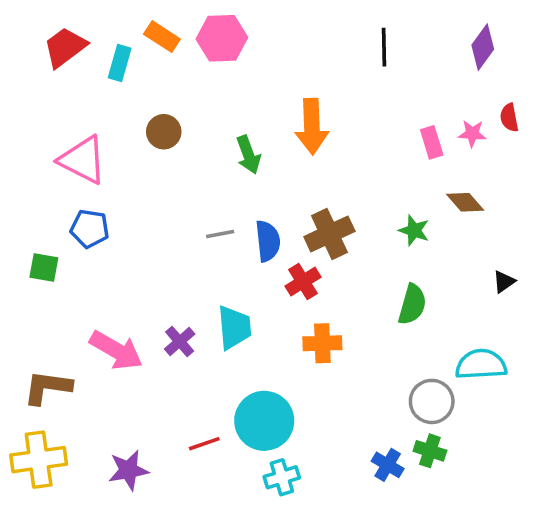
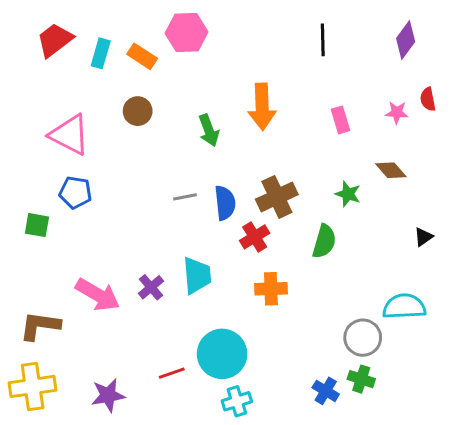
orange rectangle: (162, 37) -> (142, 56), moved
pink rectangle: (432, 142) -> (341, 120), moved
green semicircle: (412, 304) -> (324, 241), moved

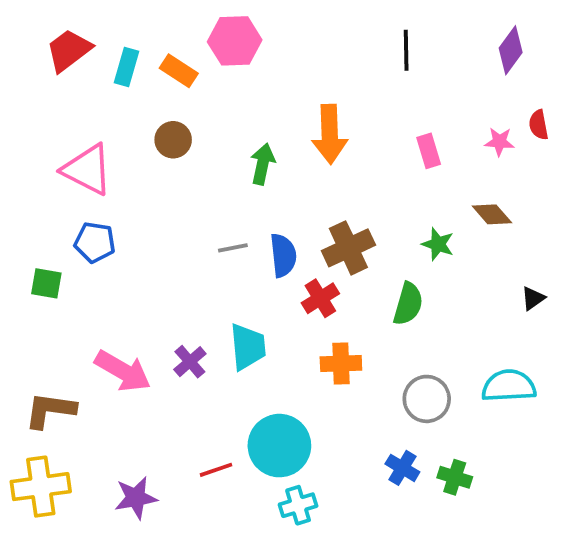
green arrow: (209, 130) -> (263, 164), turned -148
gray circle: (363, 338) -> (427, 399), moved
blue cross: (326, 391) -> (402, 468), moved

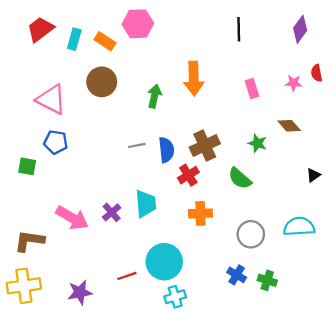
brown circle: (173, 140) -> (102, 82), size x1.4
green semicircle: (408, 304) -> (240, 178), turned 115

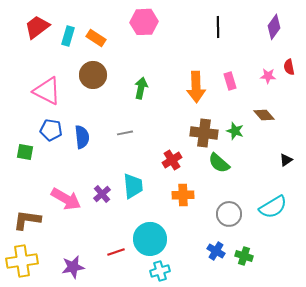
pink hexagon: (138, 24) -> (144, 22), moved
orange arrow: (194, 79) -> (196, 87), moved
brown cross: (205, 145) -> (204, 133), moved, turned 32
blue semicircle: (166, 150) -> (82, 137), moved
cyan semicircle: (299, 227) -> (273, 207), turned 152

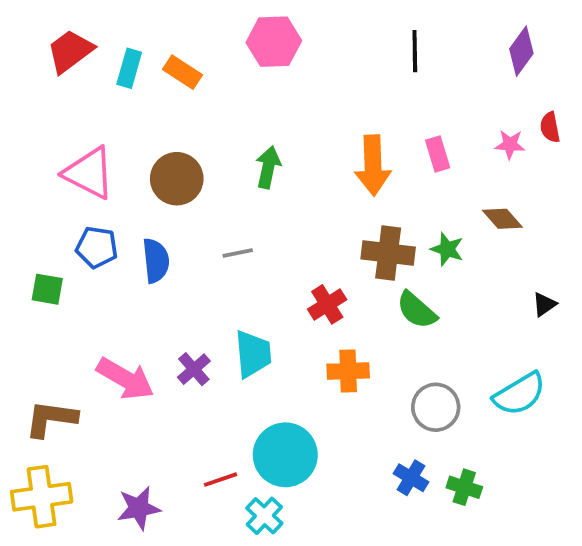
brown circle: (93, 75) -> (177, 179), moved
cyan cross: (160, 271) -> (264, 516), moved, turned -30

